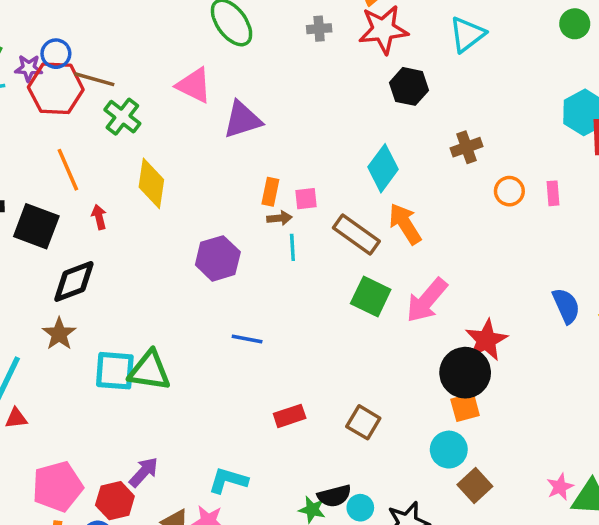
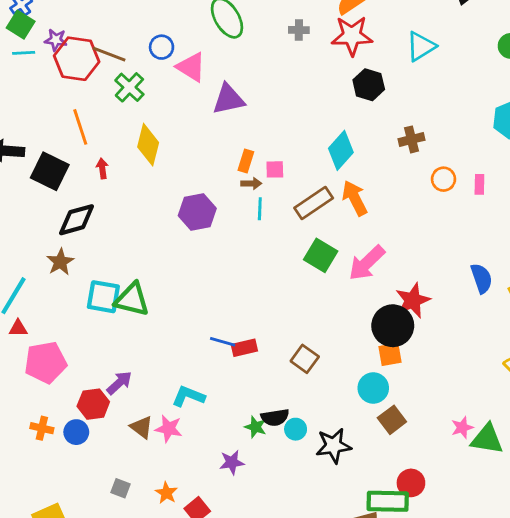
blue circle: (56, 54) -> (162, 47), moved
brown rectangle: (356, 235) -> (314, 203), turned -75
blue line: (247, 339) -> (223, 342), moved
pink pentagon: (57, 487) -> (46, 362), moved

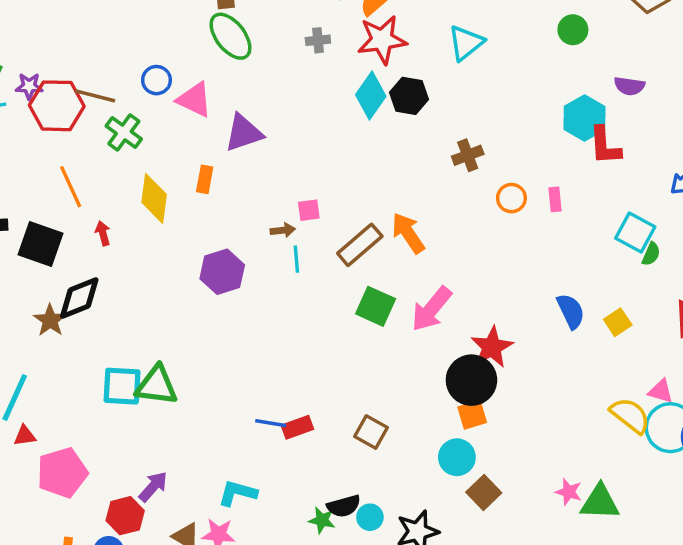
cyan diamond: (341, 150) -> (371, 95), moved
orange rectangle: (246, 161) -> (205, 179), moved
brown star: (60, 262) -> (50, 320), moved
pink star: (462, 428) -> (569, 492), turned -30

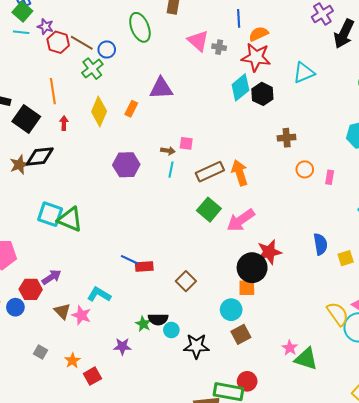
green ellipse: (231, 36) -> (140, 27), moved
blue circle: (156, 80) -> (107, 50), moved
pink triangle: (194, 100) -> (198, 41), moved
red hexagon: (57, 106) -> (58, 42), size x0.7

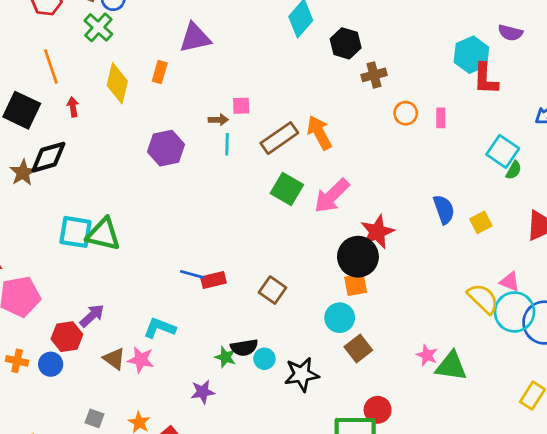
black hexagon: (262, 94) -> (346, 43), moved

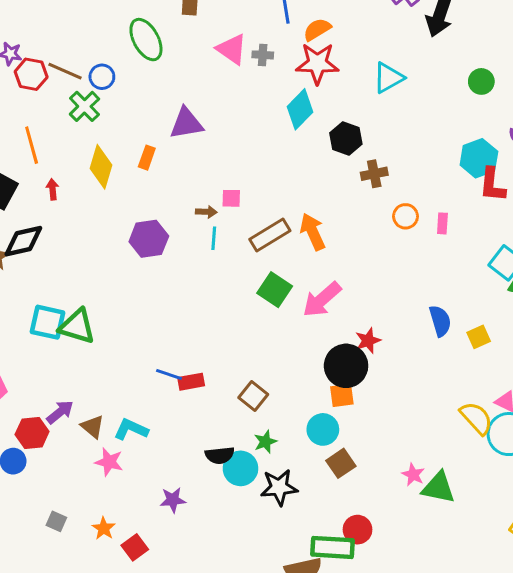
red star: (377, 232) -> (368, 341), size x0.7
green star: (225, 357) -> (265, 442), moved, turned 30
brown triangle: (114, 359) -> (93, 427), moved
cyan circle: (264, 359) -> (240, 468), size x1.5

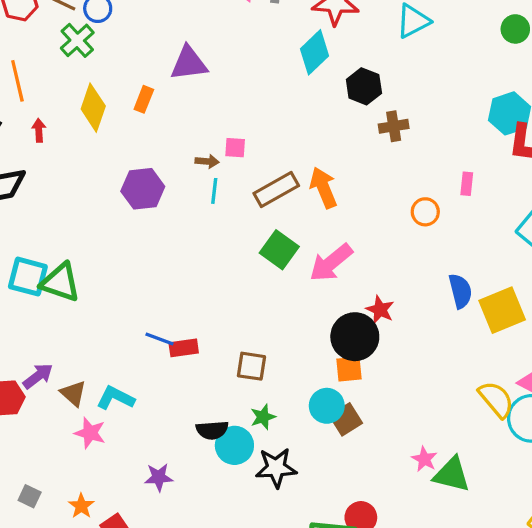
orange circle: (406, 216) -> (425, 212), moved
yellow square: (479, 337) -> (502, 310), size x1.8
red star: (368, 341) -> (380, 310), turned -30
brown square: (253, 396) -> (251, 366), turned -32
brown square: (341, 463) -> (346, 419), moved

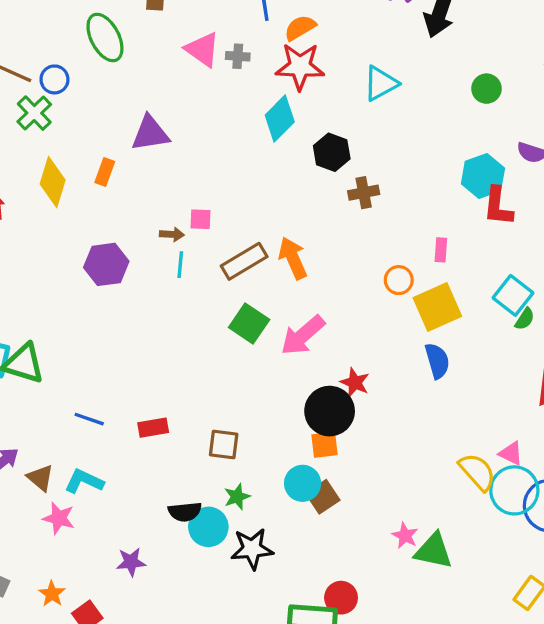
yellow square: (502, 310) -> (437, 307), moved
blue line: (160, 339) -> (89, 419), moved

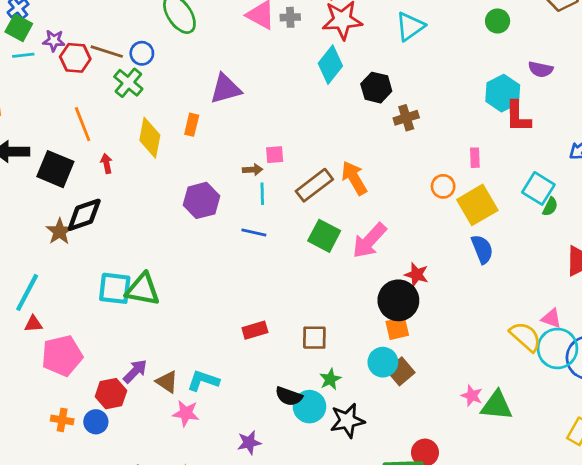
blue line: (89, 419) -> (254, 232), moved
black semicircle: (185, 512) -> (289, 396), turned 32

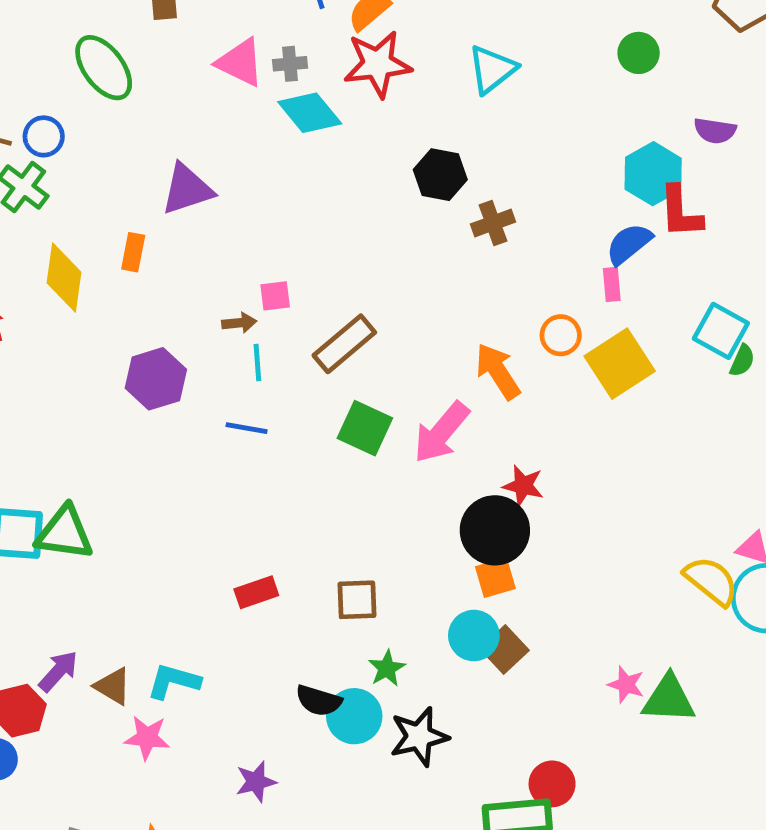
cyan diamond: (330, 65) -> (310, 113), moved, turned -75
orange arrow: (354, 178) -> (498, 371), moved
blue semicircle: (482, 249) -> (629, 244), moved, turned -104

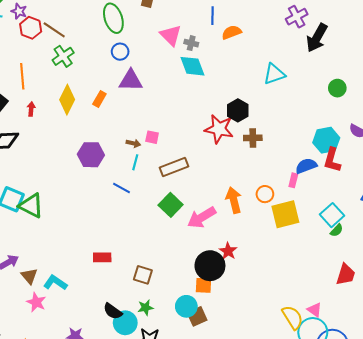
red star: (378, 64) -> (219, 129), moved
blue circle: (44, 136) -> (120, 52), moved

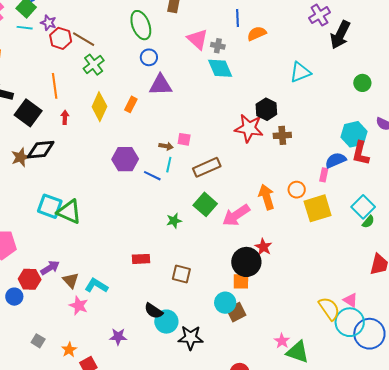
blue line: (121, 188) -> (152, 176), moved
green star: (146, 308) -> (174, 221), moved

